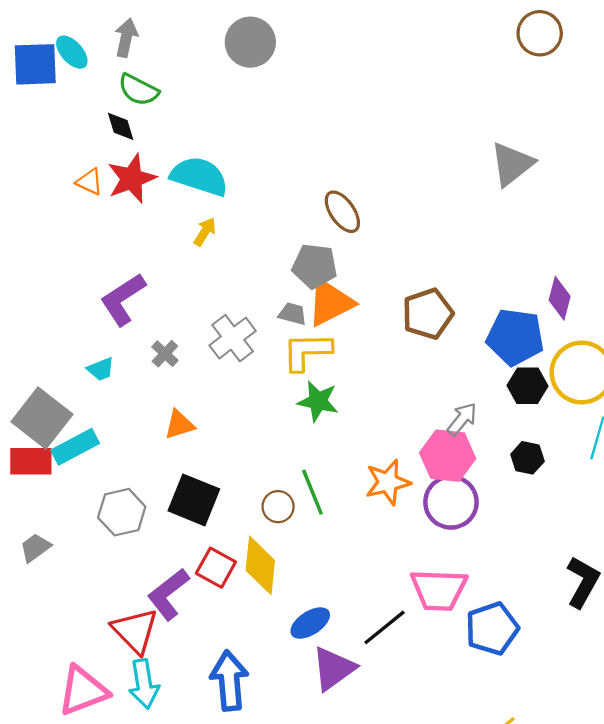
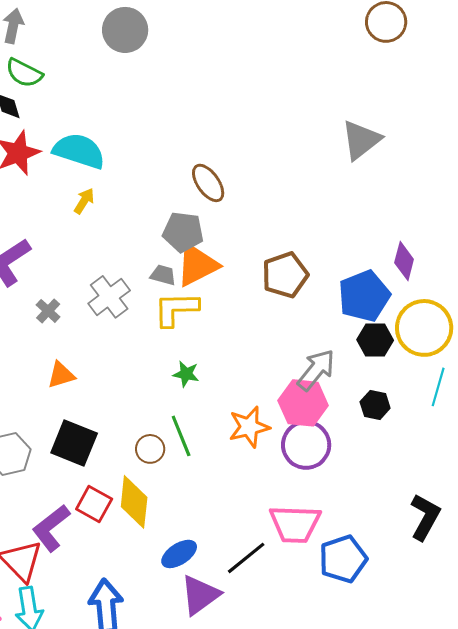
blue pentagon: (515, 337) -> (364, 296), turned -30
green star: (318, 401) -> (186, 374), moved, size x0.7
gray arrow: (462, 419) -> (316, 370), size x1.4

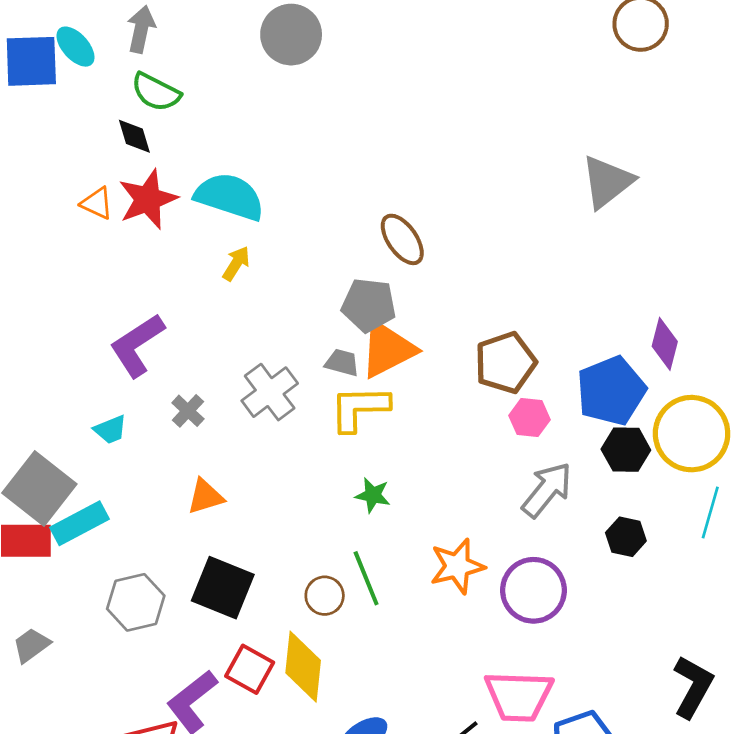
pink hexagon: (303, 403) -> (529, 418), moved, size x0.6

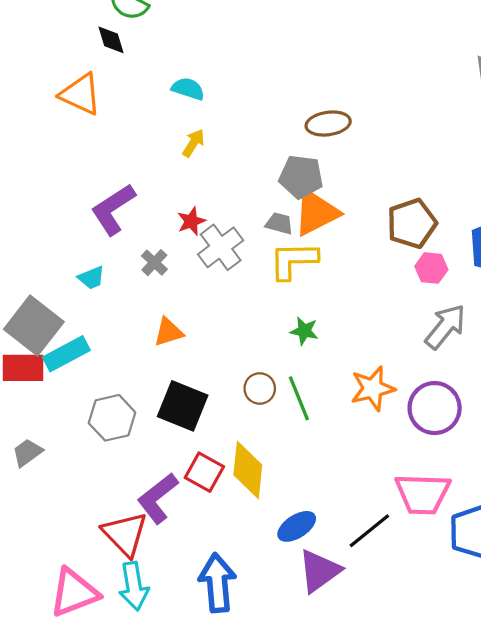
cyan semicircle: (229, 197) -> (188, 89), size x0.6
red star: (148, 199) -> (191, 221), moved, size x0.6
orange triangle: (97, 203) -> (81, 94), size x1.6
brown ellipse: (402, 239) -> (328, 124), turned -63
brown circle: (325, 596) -> (260, 388), moved

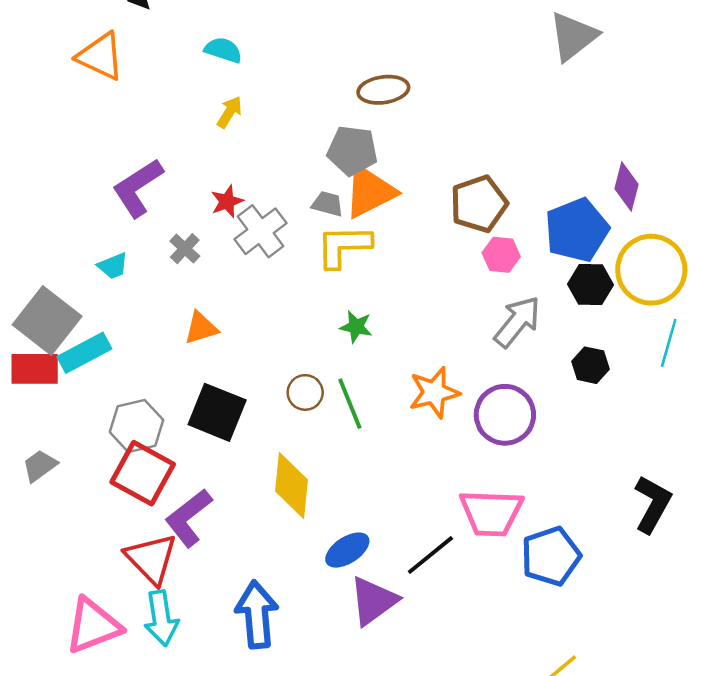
red square: (204, 472) -> (143, 473), moved, size x1.4

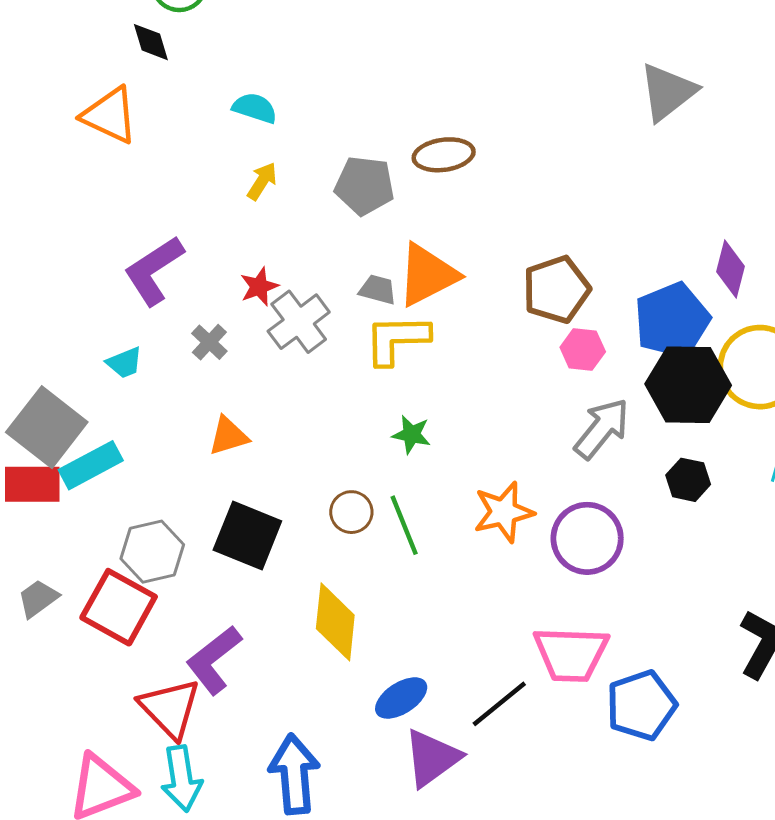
gray pentagon: (352, 151) -> (365, 186), moved
black hexagon: (590, 285) -> (688, 385), size x1.6
red square: (143, 473) -> (119, 607), moved

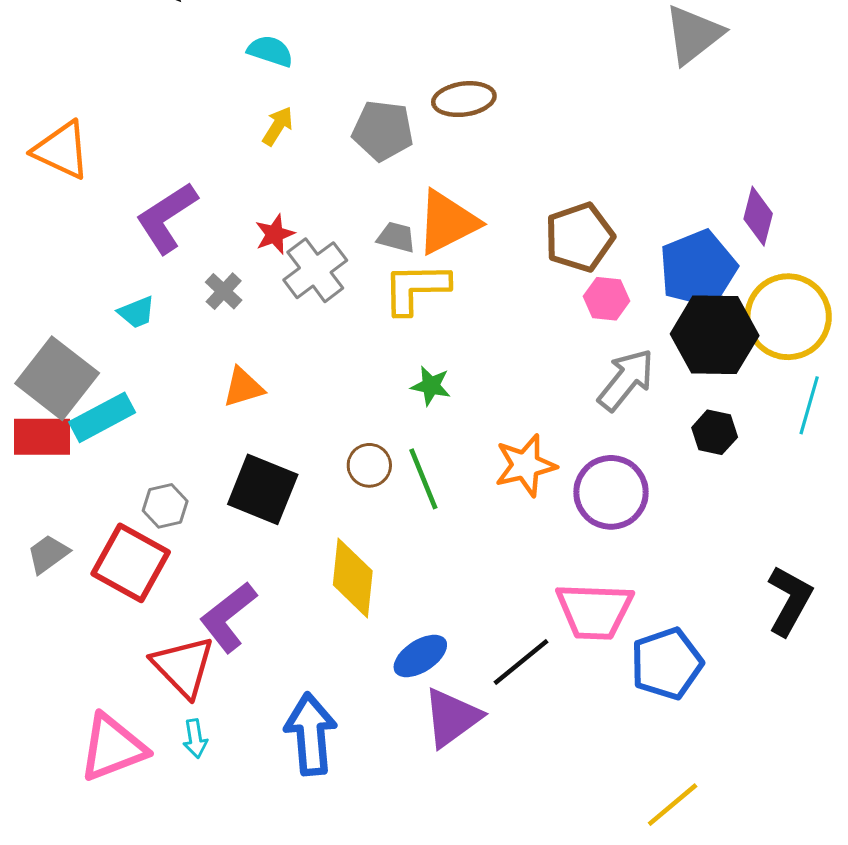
orange triangle: (110, 115) -> (62, 150), moved
gray hexagon: (152, 552) -> (165, 506), size x0.7
cyan arrow: (182, 779) -> (195, 739), size x0.6

